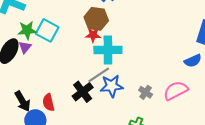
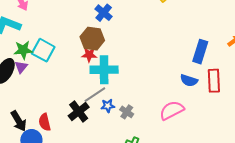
blue semicircle: (193, 61) -> (189, 80), turned 42
blue star: (112, 86) -> (108, 106), size x0.6
gray cross: (146, 92) -> (127, 112), moved

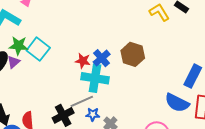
blue cross: (104, 13) -> (102, 58), moved
brown hexagon: (92, 39) -> (133, 54), moved
blue semicircle: (189, 80) -> (177, 103), size x1.4

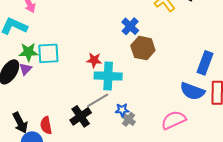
cyan square: (38, 49) -> (48, 53), turned -35
blue cross: (102, 58) -> (130, 26), moved
blue star: (93, 114) -> (122, 110), moved

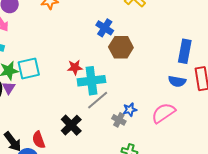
blue semicircle: (192, 91) -> (177, 81), size x0.7
gray line: (98, 100) -> (98, 100), moved
blue star: (122, 110) -> (130, 110), moved

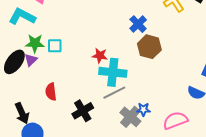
cyan square: (29, 68) -> (55, 46), size x0.7
gray cross: (119, 120) -> (130, 117), size x1.5
red semicircle: (39, 140) -> (51, 92), moved

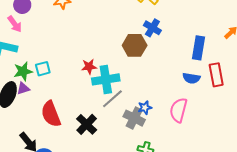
blue cross: (138, 24) -> (152, 28), moved
purple triangle: (31, 60) -> (23, 88), turned 40
red semicircle: (51, 92) -> (51, 114), size x1.5
pink semicircle: (175, 120) -> (179, 110), turned -40

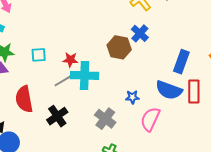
cyan square: (43, 69) -> (39, 55), moved
blue semicircle: (191, 78) -> (169, 90), size x1.5
gray line: (112, 99) -> (65, 79), moved
blue star: (145, 108) -> (132, 97), moved

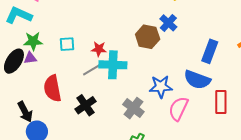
red rectangle: (194, 91) -> (221, 102), moved
blue star: (132, 97) -> (161, 87), size x1.6

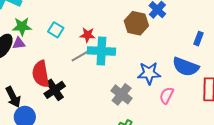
cyan square: (67, 44) -> (56, 30), turned 35
blue rectangle: (210, 51) -> (199, 39), size x0.6
black cross: (86, 105) -> (55, 90), moved
pink semicircle: (178, 109) -> (167, 95), size x0.7

